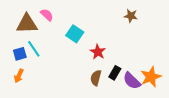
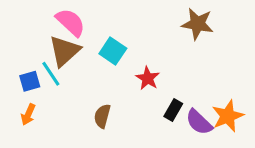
pink semicircle: (47, 15) -> (71, 22), size x1.5
brown star: (131, 16) -> (197, 24), size x1.5
brown triangle: (27, 24) -> (64, 51), moved, turned -40
brown semicircle: (96, 78) -> (102, 116), moved

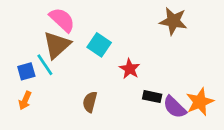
black rectangle: (173, 110) -> (152, 97), turned 72

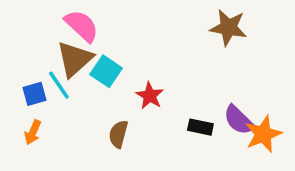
cyan square: (99, 45) -> (106, 71), moved
red star: (130, 69) -> (150, 96), moved
purple semicircle: (175, 107) -> (239, 120), moved

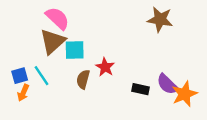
cyan square: (106, 71) -> (75, 50), turned -35
cyan line: (59, 85) -> (42, 76), moved
blue square: (34, 94) -> (20, 76), moved
brown semicircle: (118, 134) -> (83, 79), moved

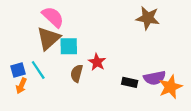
purple semicircle: (167, 84) -> (155, 78), turned -55

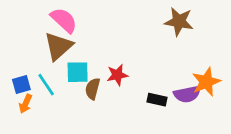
cyan square: (69, 46) -> (78, 72), moved
red star: (97, 62) -> (117, 75), turned 30
orange star: (170, 87) -> (206, 82), moved

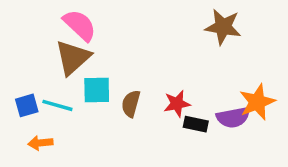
red star: (117, 75) -> (177, 104), moved
cyan line: (46, 85) -> (57, 105), turned -40
brown semicircle: (93, 89) -> (131, 104), moved
orange arrow: (26, 104) -> (40, 143), moved, turned 60

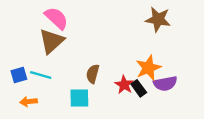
cyan square: (97, 90) -> (79, 98), moved
orange star: (257, 102) -> (148, 68), moved
red star: (177, 104) -> (124, 85), moved, turned -30
black rectangle: (196, 124) -> (139, 88), turned 42

